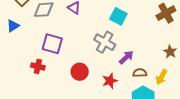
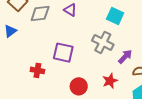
purple square: (52, 44) -> (63, 53), moved
red circle: (80, 72) -> (79, 86), moved

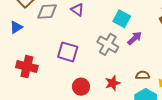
purple arrow: (125, 57) -> (135, 38), moved
red cross: (37, 70) -> (27, 67), moved, size x1.5

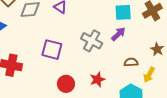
cyan square: (122, 19) -> (123, 12), moved, turned -30
brown semicircle: (143, 75) -> (131, 62), moved

